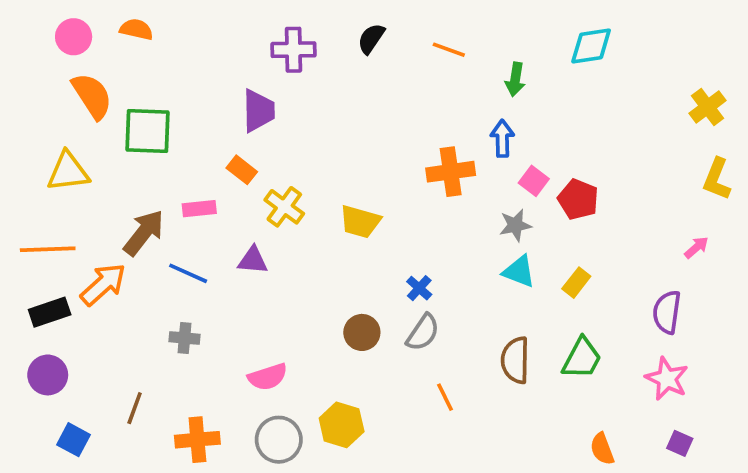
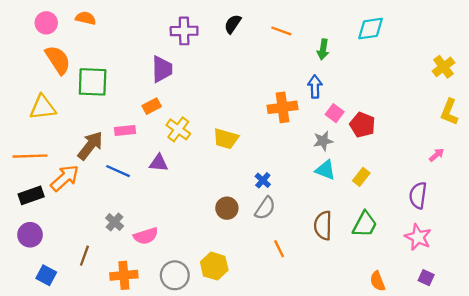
orange rectangle: (242, 170) -> (152, 106), turned -66
gray cross: (184, 338) -> (115, 222), moved, turned 36
pink semicircle: (268, 377) -> (146, 236), moved

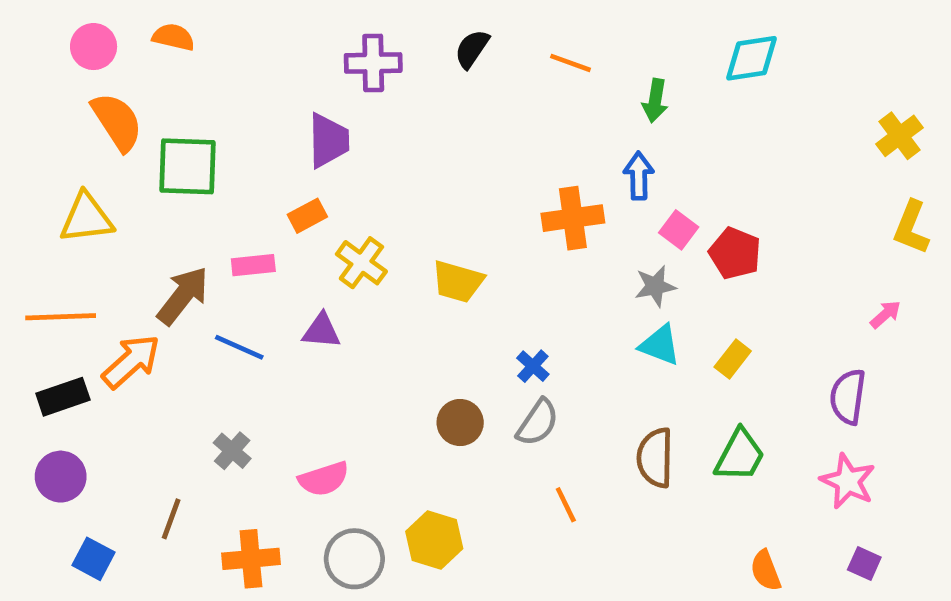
pink semicircle: (146, 236) -> (324, 479), moved

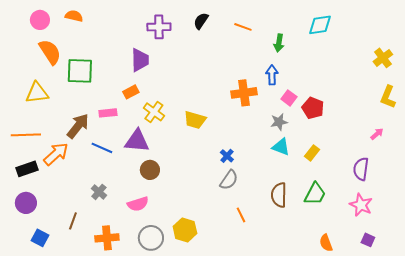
purple triangle: (321, 331) -> (137, 141), size x1.5
brown circle: (460, 423) -> (150, 170), moved

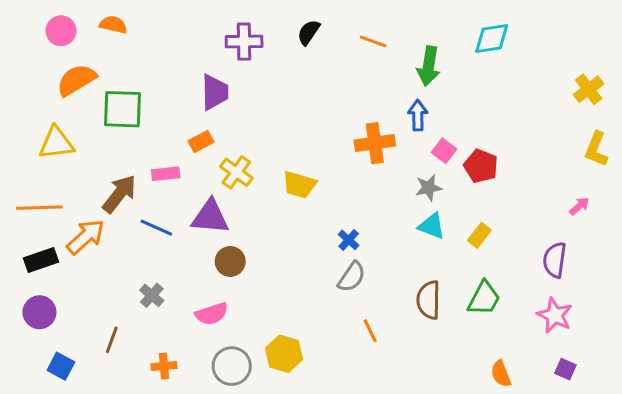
green arrow: (279, 43) -> (429, 66), size x1.4
orange semicircle: (50, 52) -> (76, 80), turned -88
orange cross: (107, 238) -> (164, 366), size x0.7

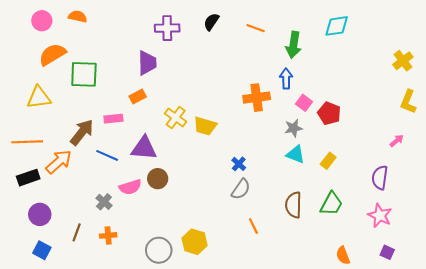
yellow cross: (236, 172) -> (176, 118), moved
purple circle: (39, 312) -> (40, 214), moved
pink semicircle: (212, 314) -> (130, 187), moved
orange cross: (164, 366) -> (108, 235), moved

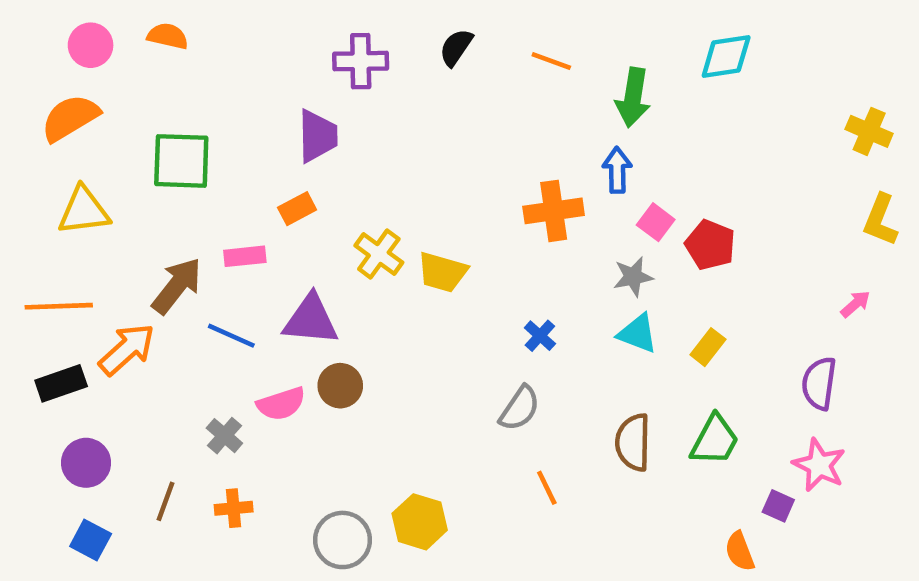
orange semicircle: (52, 54) -> (70, 118), moved
yellow cross: (403, 61) -> (869, 131), turned -30
blue cross: (239, 164) -> (540, 336), moved
purple square: (387, 252) -> (778, 506), moved

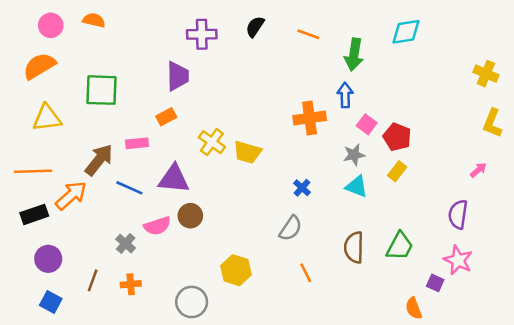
yellow rectangle: (708, 347) -> (397, 171), moved
yellow hexagon: (420, 522) -> (236, 270), moved

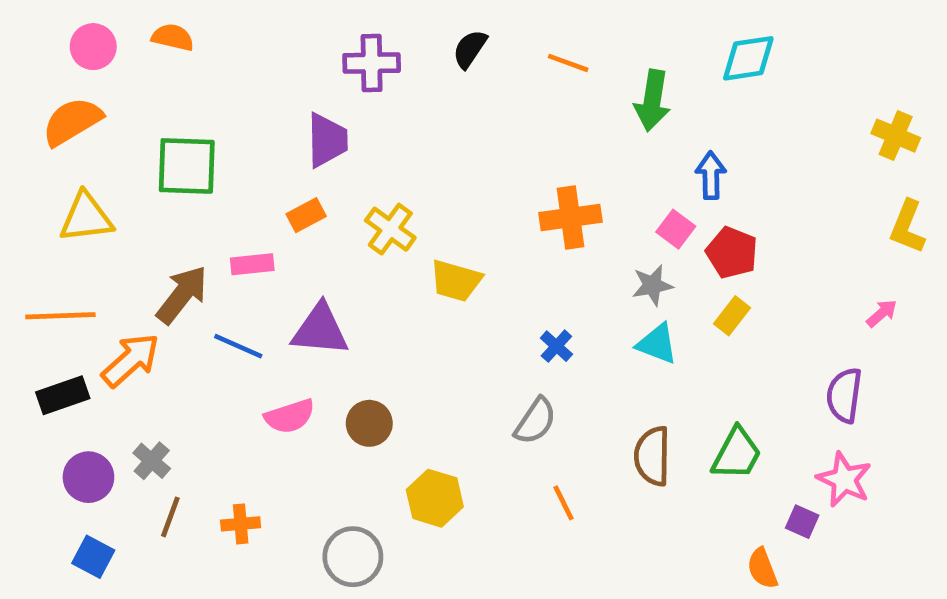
blue arrow: (345, 95) -> (711, 175), moved
yellow cross: (212, 142) -> (390, 229), moved
brown circle: (190, 216) -> (369, 423), moved
gray cross: (126, 244) -> (152, 461), moved

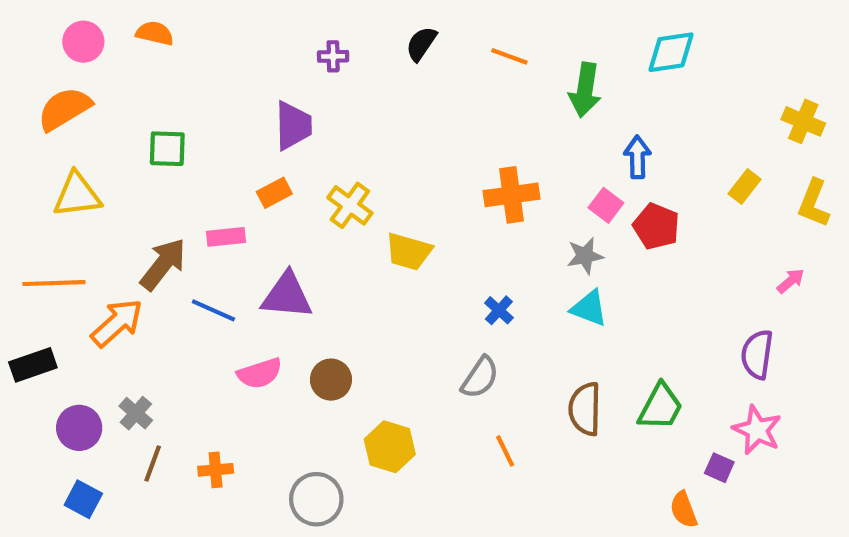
purple cross: (372, 63) -> (333, 56), size x0.6
green square: (187, 166) -> (167, 149), size x0.7
yellow rectangle: (732, 316) -> (744, 186), moved
black rectangle: (63, 395) -> (33, 365), moved

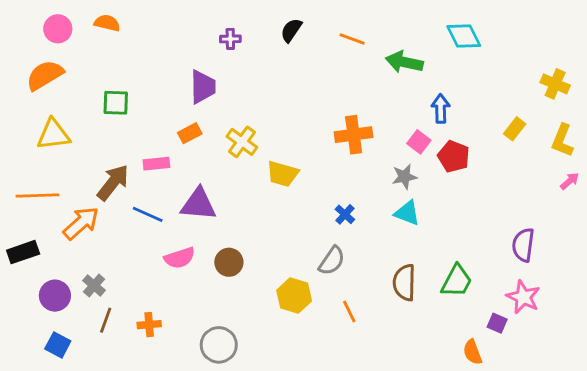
cyan diamond: (671, 52) -> (464, 36), turned 72
green arrow: (585, 90) -> (404, 62), turned 93
pink arrow: (791, 281) -> (570, 181), moved
yellow hexagon: (390, 447) -> (294, 296), moved

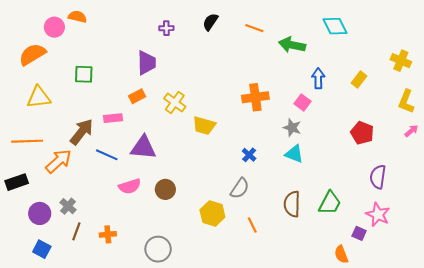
pink circle: (58, 29) -> (54, 27), moved
yellow rectangle: (515, 129) -> (359, 79), moved
red pentagon: (454, 156) -> (362, 133), moved
gray star: (404, 177) -> (292, 128), turned 30

